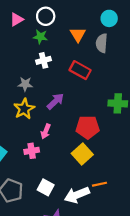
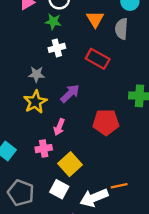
yellow square: (82, 154) -> (70, 164), moved

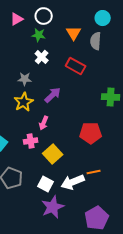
white cross: (57, 48) -> (42, 57), turned -32
red pentagon: (106, 122) -> (91, 133), moved
white square: (59, 189) -> (46, 184), moved

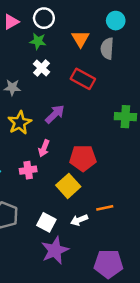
gray star: (25, 79) -> (12, 87), moved
red pentagon: (91, 133) -> (83, 158), moved
yellow square: (53, 154) -> (68, 186), moved
white arrow: (73, 182) -> (79, 220), size x0.6
purple pentagon: (97, 218) -> (108, 264), turned 30

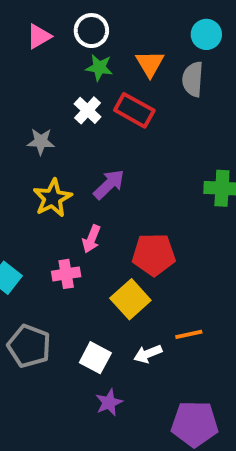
green star: (38, 41) -> (99, 68), moved
red rectangle: (83, 79) -> (134, 110), moved
purple star: (55, 250) -> (109, 402), size x0.6

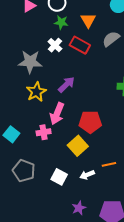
gray semicircle: (193, 79) -> (111, 39), moved, turned 48
gray star: (41, 142) -> (30, 62), size x1.6
pink arrow: (91, 239) -> (57, 114), size x1.5
purple star: (109, 402) -> (79, 208), moved

